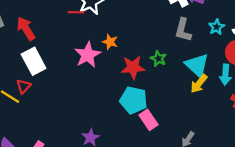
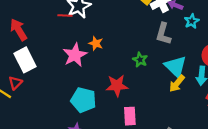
cyan star: (217, 27) -> (192, 21), moved
red star: (133, 67) -> (117, 86), moved
cyan pentagon: (134, 100) -> (83, 100), moved
pink rectangle: (148, 120) -> (130, 116), turned 30

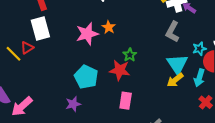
cyan star: (192, 21) -> (199, 49), moved
green star: (140, 60) -> (130, 55), moved

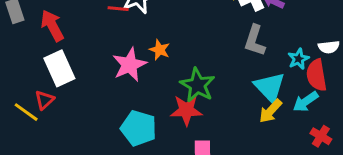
green star: (130, 55) -> (197, 85), size x1.6
cyan arrow: (199, 78) -> (306, 102), turned 48

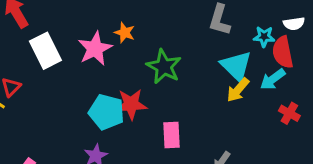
cyan star: (298, 59) -> (264, 37), turned 30
white rectangle: (59, 68) -> (45, 51), moved
red star: (186, 110) -> (131, 104), moved

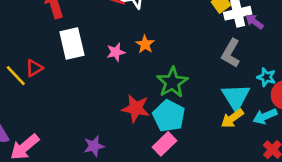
pink star: (95, 49) -> (116, 52), size x0.6
cyan pentagon: (106, 112) -> (169, 116), moved
pink rectangle: (171, 135) -> (165, 144), turned 35

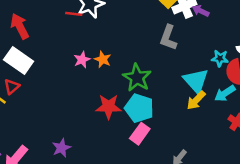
white rectangle: (72, 44) -> (19, 61), moved, turned -32
orange star: (145, 44) -> (103, 59), moved
gray L-shape: (231, 53) -> (168, 38), moved
purple star: (94, 146) -> (61, 148), moved

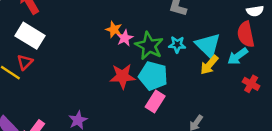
cyan star: (220, 58) -> (177, 45), moved
pink star: (82, 60) -> (125, 38), moved

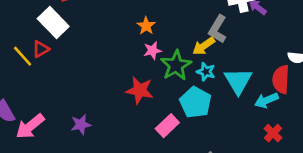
orange star: (114, 30) -> (146, 26), moved
yellow arrow: (209, 65) -> (204, 46), moved
cyan pentagon: (153, 76) -> (195, 102), moved

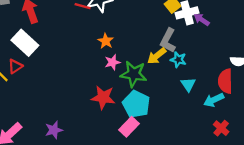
green star: (176, 65) -> (134, 74), turned -30
cyan star: (206, 72) -> (178, 60), moved
cyan triangle: (238, 81) -> (188, 84), size x0.6
cyan pentagon: (195, 102) -> (136, 104), moved

